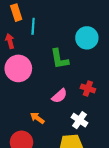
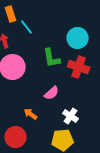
cyan line: (33, 26) -> (27, 27), turned -42
red cross: (88, 88) -> (79, 67), moved, size x1.5

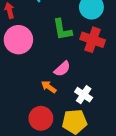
orange arrow: (31, 114) -> (49, 87), moved
red circle: (16, 137) -> (41, 118), moved

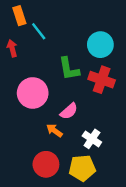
pink circle: (18, 40) -> (33, 93), moved

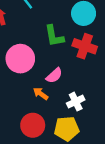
white cross: (92, 139) -> (76, 102), turned 30

